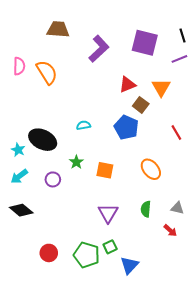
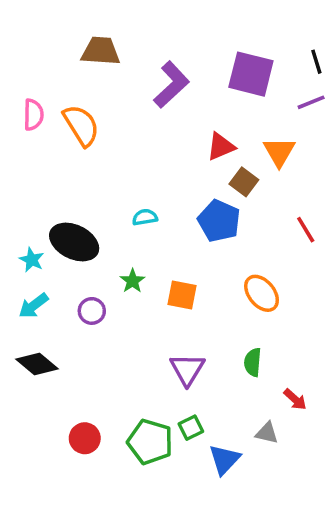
gray triangle: (177, 208) -> (267, 433), moved

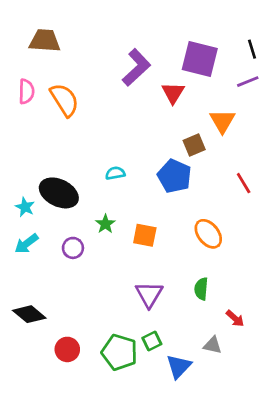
brown trapezoid: (101, 51) -> (45, 41), moved
red triangle: (221, 147) -> (173, 93), moved, turned -35
brown square: (244, 182) -> (194, 145), turned 30
black diamond: (37, 364) -> (29, 314), moved

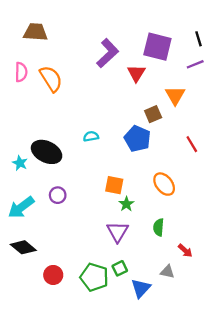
green star: (105, 224) -> (126, 204), moved
cyan arrow: (26, 244) -> (21, 207), moved, size x1.4

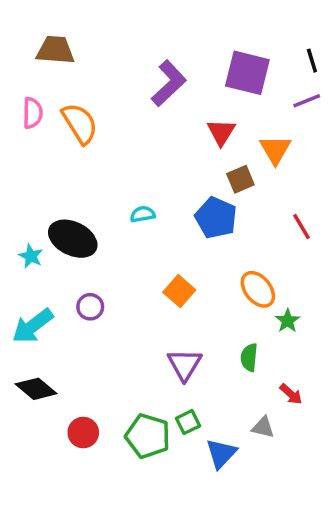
red triangle: (136, 73) -> (221, 132), moved
orange square: (114, 185) -> (179, 291), turned 30
green star: (126, 204) -> (288, 321), moved

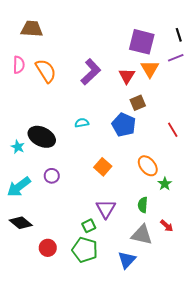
purple L-shape: (169, 83) -> (91, 72), moved
orange triangle: (275, 150) -> (150, 69), moved
green square: (188, 422) -> (89, 226), moved
gray triangle: (263, 427) -> (142, 235), moved, size x1.6

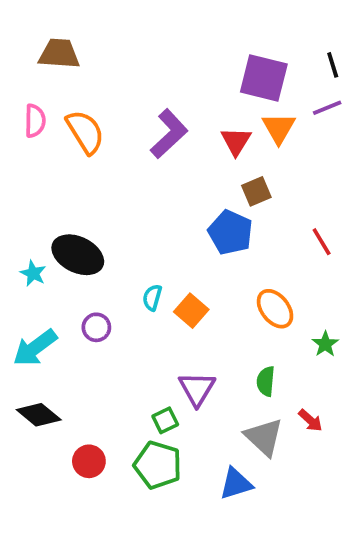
cyan semicircle: (82, 123) -> (152, 298), moved, turned -64
green star: (165, 184) -> (325, 344), moved
gray triangle: (142, 235) -> (264, 437), turned 30
blue triangle: (127, 260) -> (236, 484), turned 30

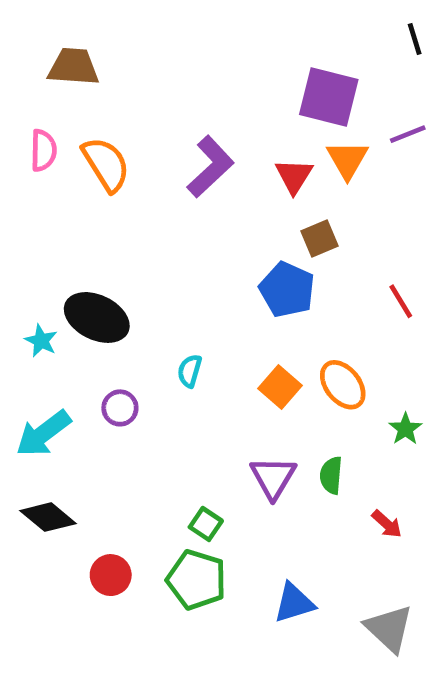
black line: (333, 65) -> (415, 39), moved
orange square: (191, 311) -> (280, 387), moved
purple triangle: (197, 389) -> (273, 478), moved
green square: (165, 420) -> (206, 524), turned -30
gray triangle: (264, 437) -> (389, 628), moved

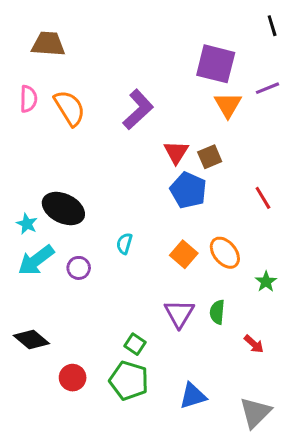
red triangle: (294, 176) -> (176, 152), moved
cyan arrow: (43, 434) -> (36, 260), moved
gray triangle: (389, 628) -> (255, 413), turned 32

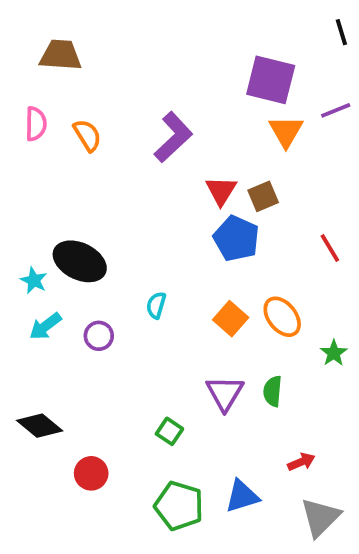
orange semicircle: (70, 108) -> (87, 135), size x0.7
cyan arrow: (36, 260) -> (45, 326), size x0.7
red arrow: (254, 344) -> (301, 462), moved, turned -65
green pentagon: (129, 381) -> (179, 506), moved

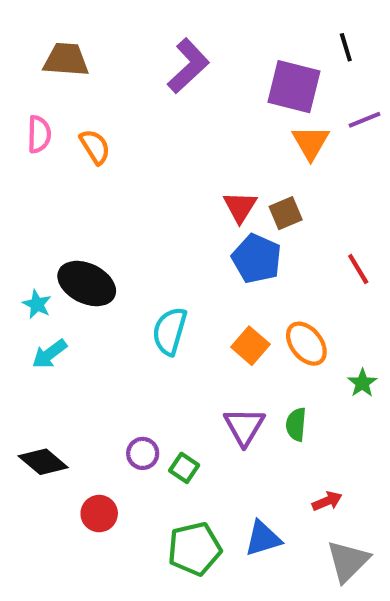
black line: (341, 32) -> (346, 47), moved
purple L-shape: (173, 137) -> (188, 66), moved
cyan semicircle: (156, 305) -> (170, 331), size x1.6
purple circle: (99, 336) -> (143, 453), moved
green pentagon: (179, 506) -> (194, 549), turned -30

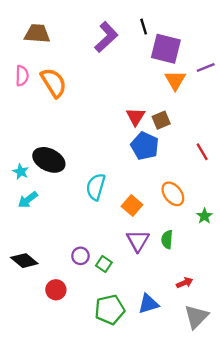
black line: (346, 47) -> (144, 27), moved
orange semicircle: (95, 147) -> (54, 83), size x1.5
orange square: (250, 346) -> (132, 206), moved

